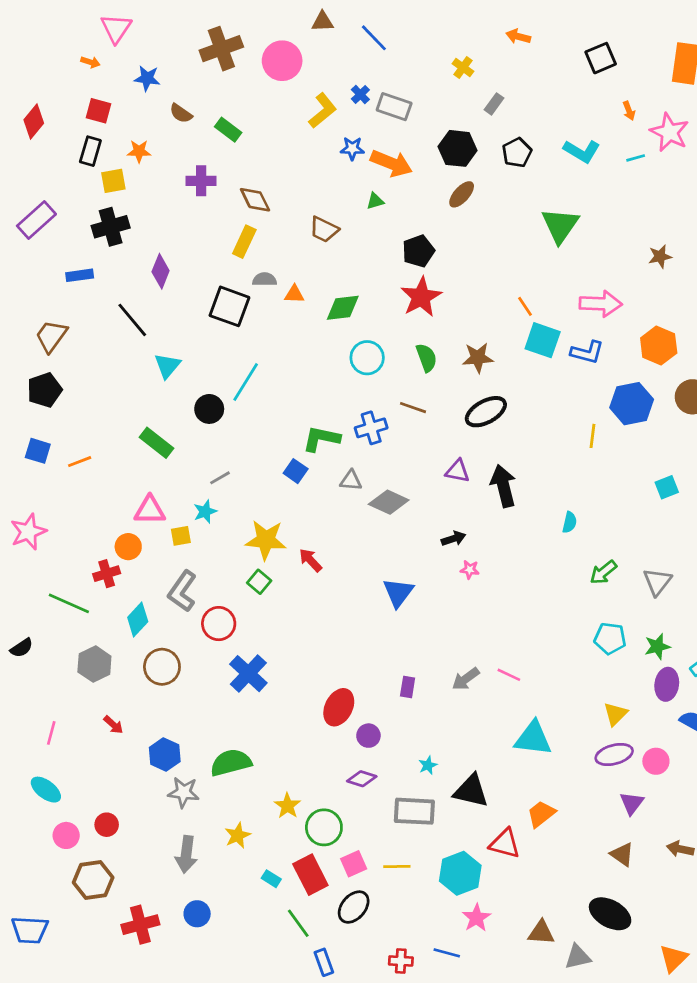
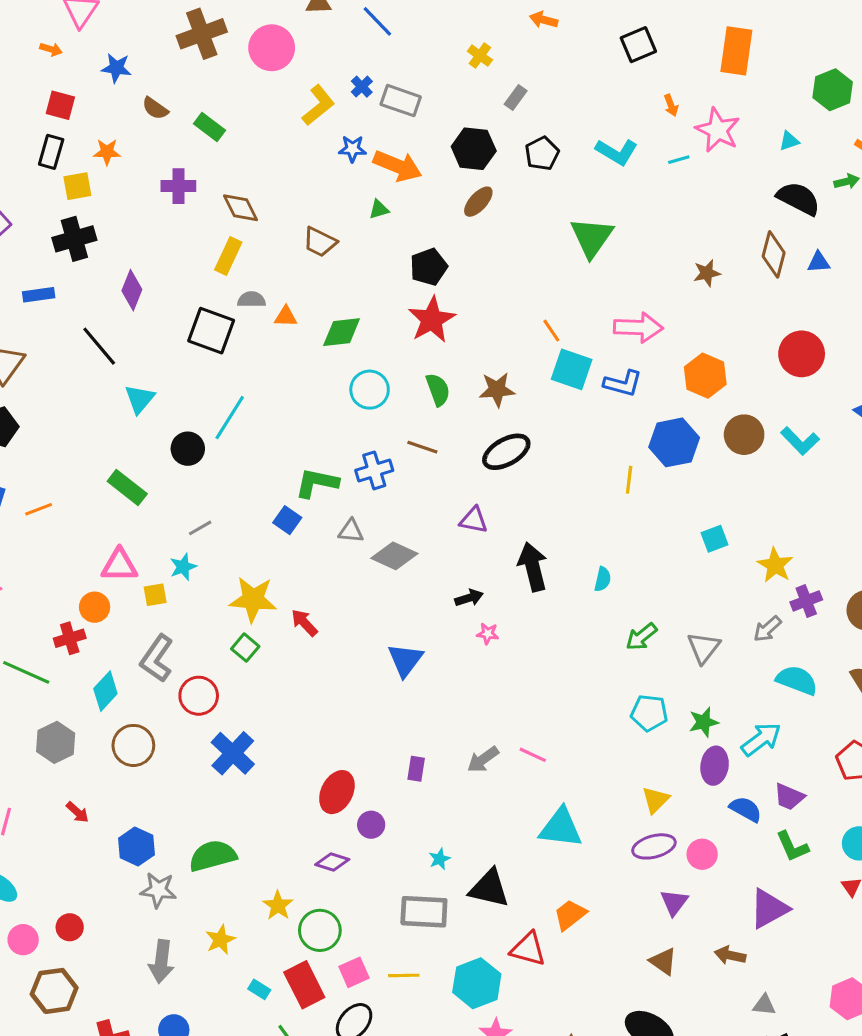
black arrow: (503, 486) -> (533, 567), moved
purple diamond: (362, 779) -> (332, 862), moved

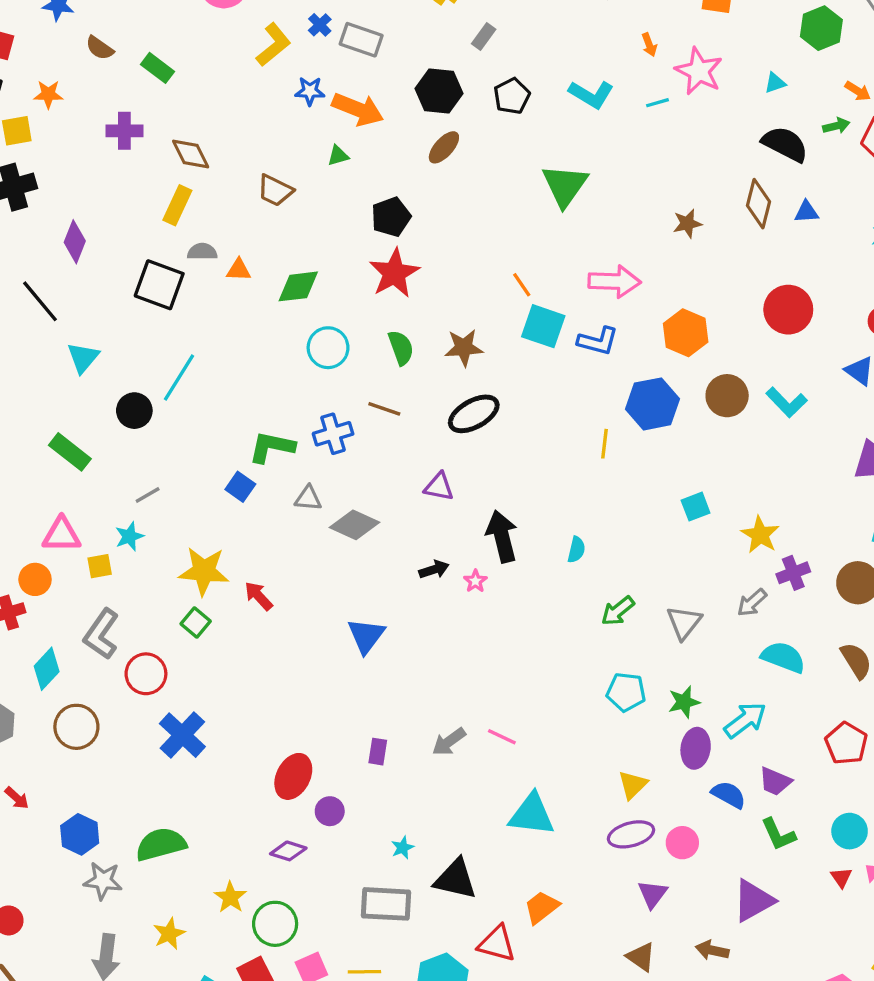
pink star: (488, 634) -> (475, 581), moved, turned 30

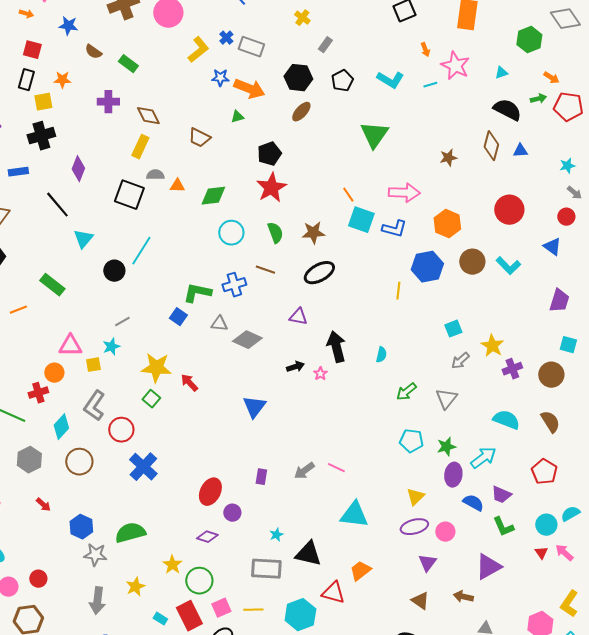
green rectangle: (70, 452) -> (52, 285), moved
gray arrow: (752, 603) -> (460, 361), moved

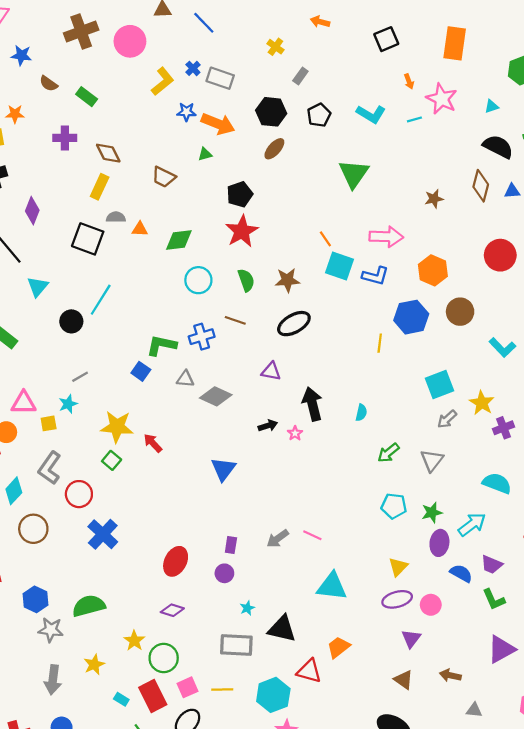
cyan L-shape: (508, 266) -> (502, 347), moved
cyan square: (453, 329) -> (439, 384), size x1.5
purple circle: (232, 513) -> (224, 573), moved
purple triangle: (488, 567) -> (501, 649), moved

